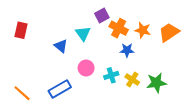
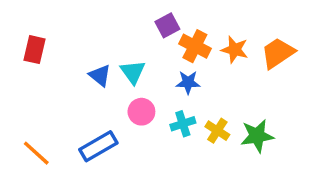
cyan triangle: (83, 33) -> (133, 72), moved
blue star: (127, 50) -> (188, 82), moved

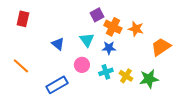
red rectangle: (34, 50) -> (23, 19), moved
orange trapezoid: (278, 53) -> (161, 47), moved
cyan triangle: (133, 72) -> (87, 40), moved
orange line: (36, 153) -> (21, 66), moved

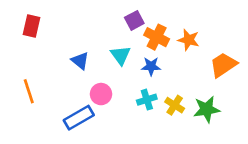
pink circle: (82, 65) -> (101, 94), moved
orange line: (21, 66) -> (29, 91), turned 30

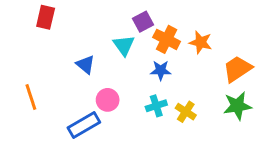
red rectangle: (32, 26) -> (46, 17), moved
cyan triangle: (120, 55) -> (124, 45), moved
green star: (207, 109) -> (237, 106), moved

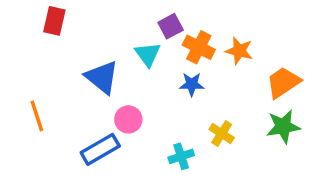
blue triangle: (85, 64) -> (102, 77), size x1.5
cyan cross: (156, 106) -> (181, 156), moved

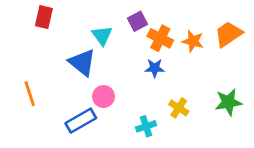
cyan triangle: (148, 54) -> (102, 35), moved
orange trapezoid: (283, 82) -> (228, 34), moved

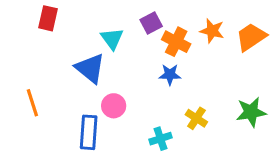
orange star: (193, 41) -> (212, 31), moved
blue rectangle: (81, 121) -> (89, 132), turned -56

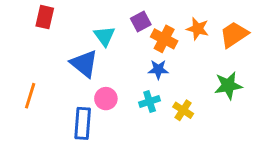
orange line: (32, 103) -> (30, 96), turned 35
green star: (251, 112) -> (228, 85), moved
cyan cross: (160, 139) -> (150, 102), moved

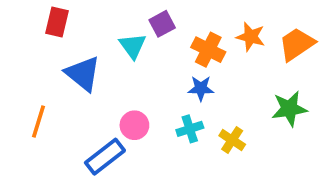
purple square: (141, 21) -> (162, 24), moved
blue triangle: (84, 64) -> (83, 74), moved
blue rectangle: (83, 123) -> (105, 157), turned 48

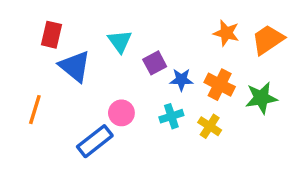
red rectangle: (57, 22) -> (52, 35), moved
purple square: (162, 24) -> (155, 63), moved
orange cross: (208, 50) -> (220, 85), moved

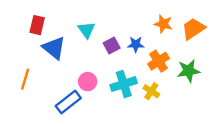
blue star: (181, 80) -> (136, 44), moved
orange cross: (220, 85) -> (159, 61), turned 30
cyan cross: (171, 116) -> (124, 84), size x1.5

